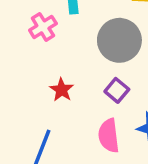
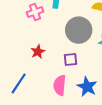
purple square: (117, 90) -> (70, 59), turned 32

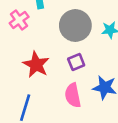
red star: (38, 52) -> (36, 65), size x1.5

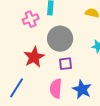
gray circle: (75, 26) -> (60, 39), moved

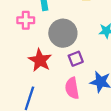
pink cross: (31, 19) -> (26, 20), turned 35

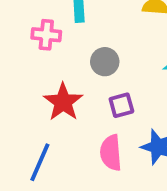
gray circle: (63, 33) -> (105, 62), size x0.6

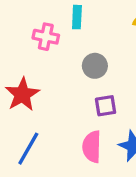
red star: (63, 102) -> (22, 94), moved

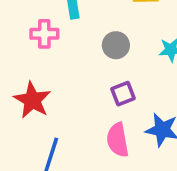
gray circle: (95, 66) -> (116, 45), moved

